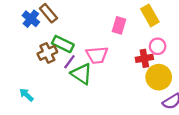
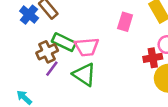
pink trapezoid: (97, 55) -> (87, 47), moved
purple line: (69, 62) -> (52, 69), moved

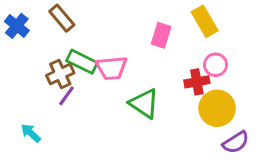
blue cross: (29, 15) -> (17, 26), moved
green triangle: (84, 75) -> (144, 104), moved

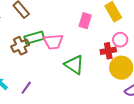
green rectangle: (82, 62) -> (34, 38), turned -42
purple line: (66, 96) -> (26, 88), moved

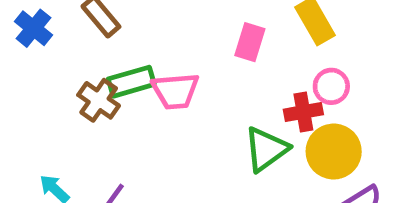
brown cross: (20, 46) -> (99, 100), turned -30
green triangle: (74, 65) -> (266, 149), moved, turned 50

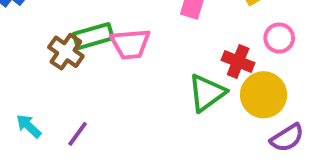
pink circle: (331, 86) -> (279, 38), moved
red cross: (303, 112) -> (238, 61), turned 32

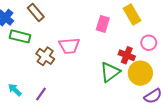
green rectangle: (93, 36) -> (20, 36), moved, turned 30
brown cross: (66, 52) -> (45, 56), moved

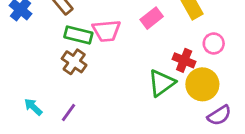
pink rectangle: (103, 24) -> (152, 18), turned 35
green rectangle: (20, 36) -> (78, 35), moved
pink trapezoid: (69, 46) -> (107, 31), moved

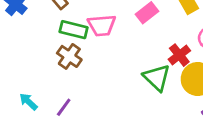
red cross: (184, 60) -> (179, 55), turned 30
green triangle: (162, 83) -> (157, 78), turned -40

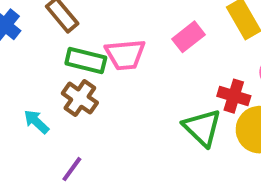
red cross: (179, 55) -> (234, 96), turned -35
cyan arrow: (28, 102) -> (36, 122), moved

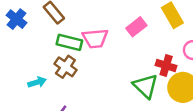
cyan arrow: (36, 122) -> (37, 82), turned 120

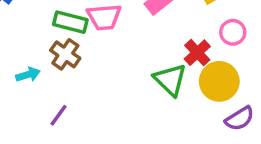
red cross: (166, 65) -> (197, 53), turned 30

